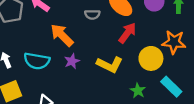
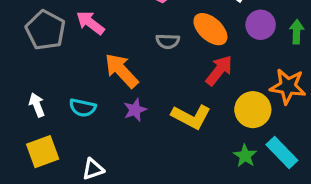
cyan semicircle: (37, 61) -> (83, 108), size x0.7
green star: (138, 91) -> (245, 156), moved

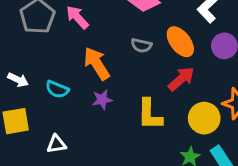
white arrow: (37, 105) -> (18, 80), turned 126
yellow L-shape: (191, 117) -> (150, 114), turned 52

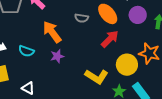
yellow L-shape: (150, 114) -> (97, 77), moved, turned -55
white triangle: (56, 144) -> (28, 88), turned 40

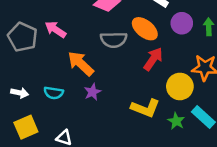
gray semicircle: (82, 18) -> (114, 40), size x1.5

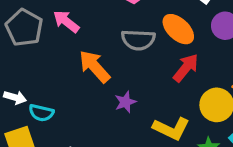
purple star: (93, 92) -> (125, 102), moved
cyan semicircle: (54, 93) -> (41, 113), moved

